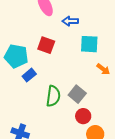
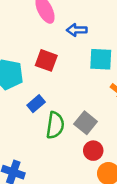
blue rectangle: (29, 75) -> (36, 104), moved

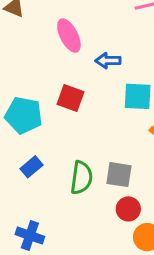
blue rectangle: (36, 104) -> (31, 167), moved
gray square: (86, 123) -> (119, 175), turned -30

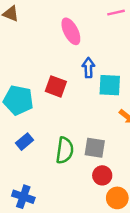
pink ellipse: (69, 36) -> (71, 31), moved
blue arrow: (108, 61) -> (88, 68), moved, turned 90

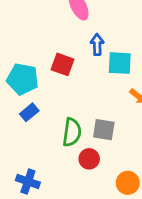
blue rectangle: (25, 142) -> (29, 112), moved
red circle: (102, 175) -> (89, 159), moved

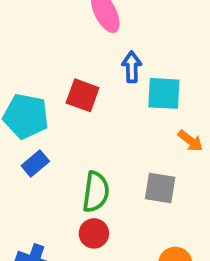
gray square: (104, 130) -> (160, 188), moved
red circle: (89, 159) -> (94, 233), moved

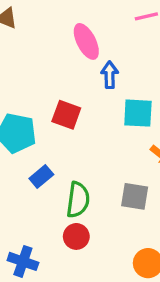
blue arrow: (132, 67) -> (110, 75), moved
blue rectangle: (35, 163) -> (41, 176), moved

